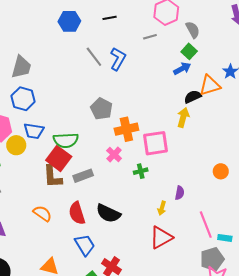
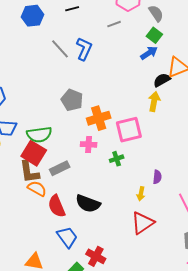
pink cross: (114, 154) -> (89, 144), turned -35
orange semicircle: (42, 213) -> (37, 189), moved

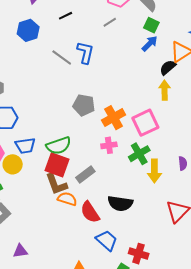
green cross: (117, 159) -> (139, 154), size x1.5
yellow arrow: (141, 194) -> (154, 171), moved, size x1.6

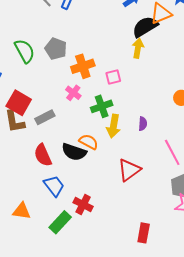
black semicircle: (168, 67) -> (145, 27), size x1.5
pink square: (145, 123) -> (113, 77), size x0.6
pink cross: (109, 145) -> (73, 93), turned 35
green semicircle: (59, 146) -> (25, 51), moved, turned -110
orange semicircle: (67, 199) -> (89, 142), moved

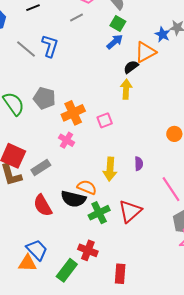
black semicircle: (145, 27) -> (131, 67), size x0.6
green cross: (102, 106) -> (99, 213), moved
blue trapezoid: (54, 186) -> (37, 250), moved
red rectangle: (144, 233) -> (120, 274), moved

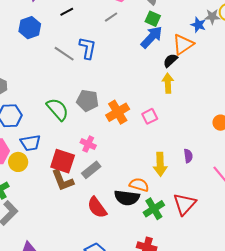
blue arrow: (115, 42) -> (152, 37), size x1.4
pink cross: (67, 140) -> (88, 144), moved

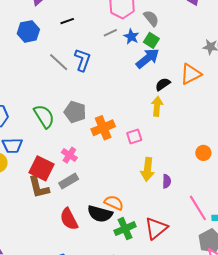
blue star: (198, 25) -> (131, 37), moved
orange triangle: (183, 44) -> (191, 74), moved
yellow arrow: (160, 164) -> (148, 169), moved

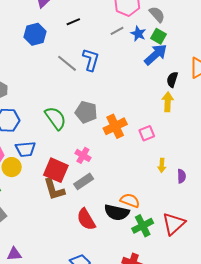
black semicircle: (163, 84) -> (172, 80), turned -35
yellow arrow: (148, 169) -> (162, 165), size x0.6

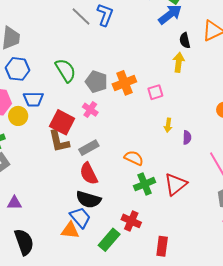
black semicircle: (172, 80) -> (185, 40), turned -35
gray pentagon: (86, 112) -> (96, 82), moved
gray rectangle: (84, 181) -> (89, 148), moved
black semicircle: (117, 212) -> (88, 200), moved

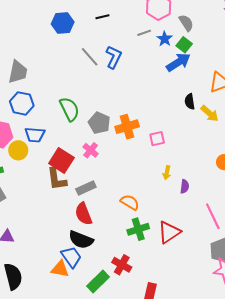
black semicircle: (185, 40) -> (190, 102), moved
yellow arrow: (179, 62) -> (210, 113), moved, turned 120

